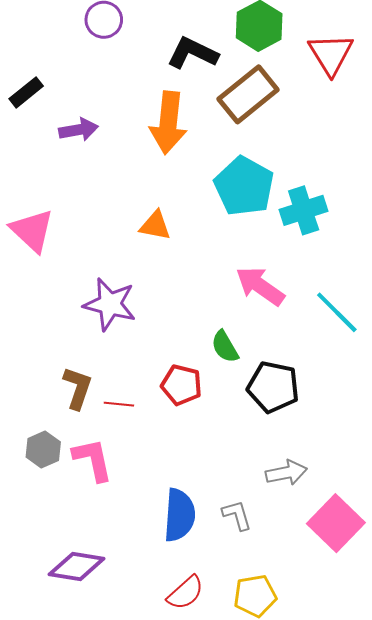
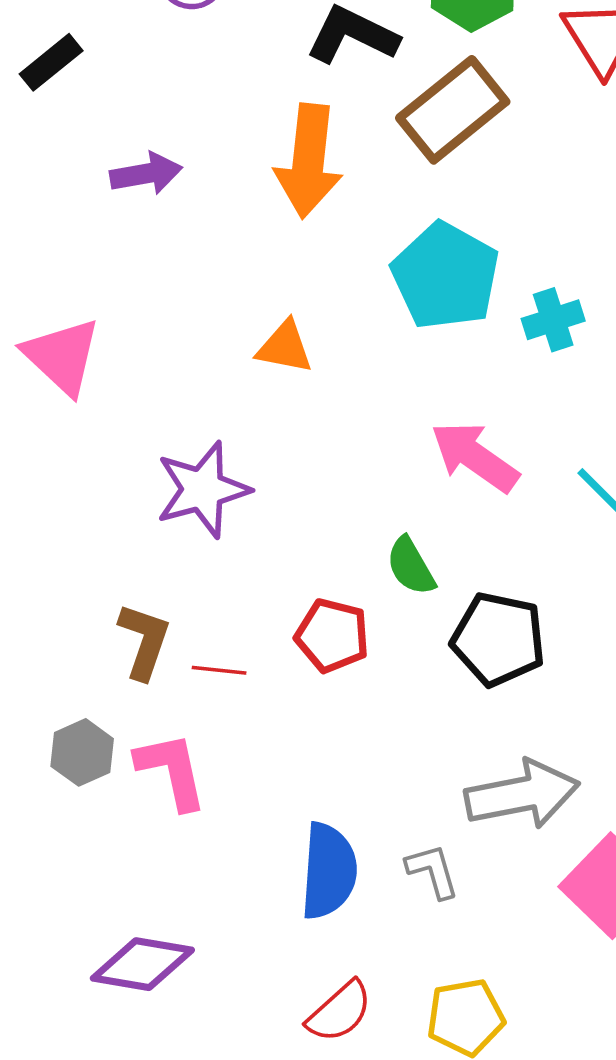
black rectangle: (26, 92) -> (51, 62), moved
cyan cross: (304, 210) -> (553, 320), size x0.7
purple star: (110, 304) -> (203, 490), turned -30
gray arrow: (286, 473) -> (522, 794), size x1.5

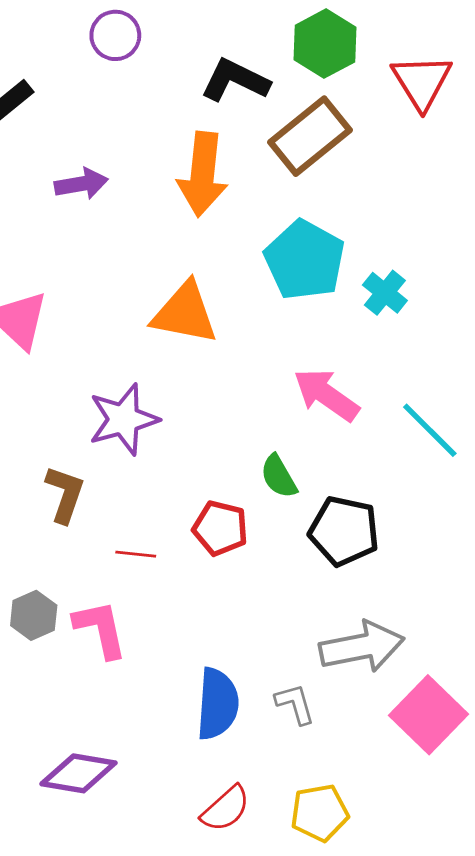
cyan cross: (553, 320) -> (385, 293), turned -33
orange triangle: (285, 347) -> (185, 313), size x1.6
brown L-shape: (144, 641) -> (65, 494), moved

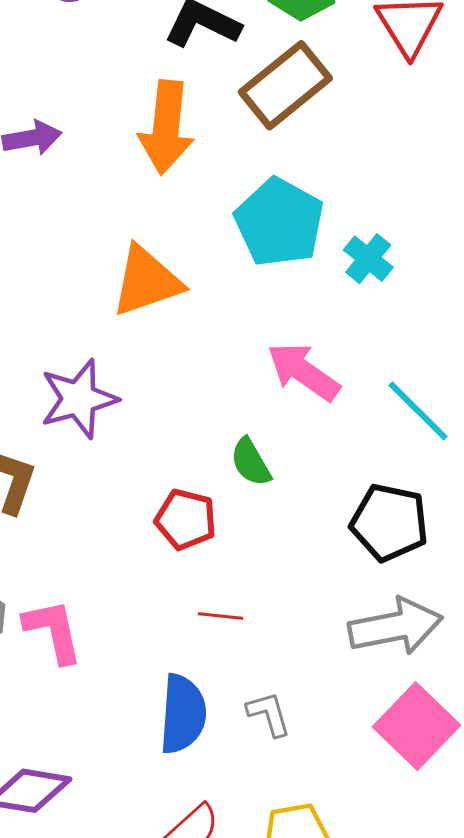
orange triangle: (185, 313) -> (147, 281), turned -30
black pentagon: (344, 531) -> (389, 522), moved
red line: (136, 554) -> (220, 616), moved
gray arrow: (362, 647) -> (395, 627), moved

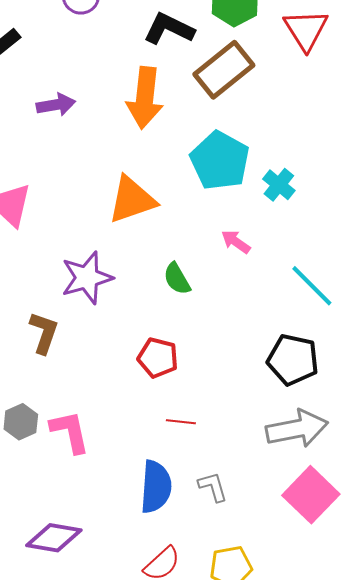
pink arrow: (303, 372) -> (236, 242), moved, size x0.6
green semicircle: (251, 462) -> (177, 279), moved

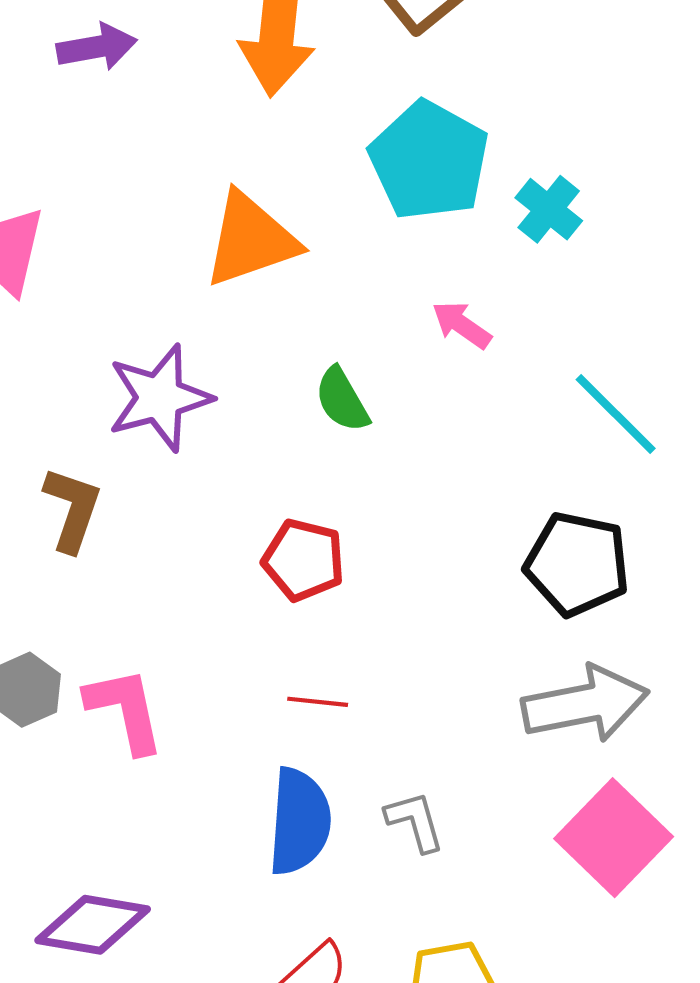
red line: (181, 422) -> (318, 702), moved

